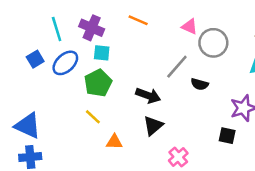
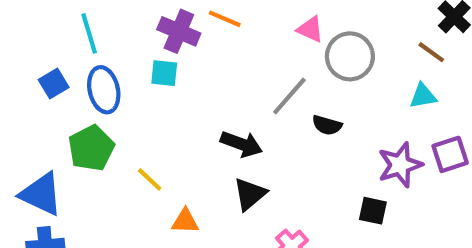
purple cross: (92, 28) -> (179, 31), moved
blue ellipse: (65, 63) -> (104, 90), turned -60
green pentagon: (98, 83) -> (91, 148), moved

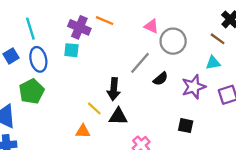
black semicircle: (327, 125) -> (161, 79), turned -56
black arrow: (241, 144) -> (114, 89), turned 75
purple star: (400, 165) -> (194, 87), moved
yellow line: (150, 179) -> (94, 108), moved
black triangle: (250, 194) -> (118, 116), turned 42

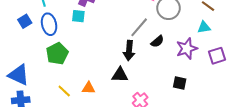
black arrow: (114, 89) -> (129, 51), moved
green pentagon: (32, 91) -> (57, 54), moved
yellow line: (94, 108) -> (64, 91), moved

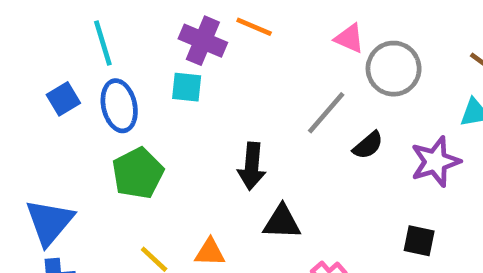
black arrow: (129, 51) -> (252, 166), moved
blue triangle: (19, 75) -> (49, 222), turned 45

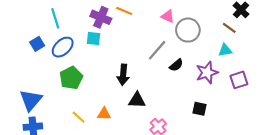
blue ellipse: (119, 106) -> (63, 47), turned 60

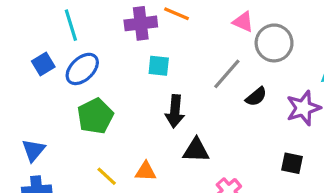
purple cross: (101, 17) -> (141, 23), turned -30
cyan square: (93, 39) -> (159, 66), moved
blue triangle: (31, 100) -> (33, 150), size x0.7

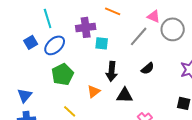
purple cross: (141, 23) -> (86, 27), moved
gray line: (227, 74) -> (139, 36), moved
black semicircle: (256, 97) -> (148, 68), moved
orange triangle: (146, 171) -> (94, 91), moved, turned -40

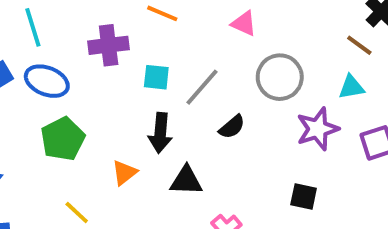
gray circle: (173, 29) -> (280, 77), moved
gray line: (139, 36) -> (202, 87), moved
cyan square: (102, 43) -> (156, 77), moved
blue ellipse: (55, 45) -> (47, 81), turned 65

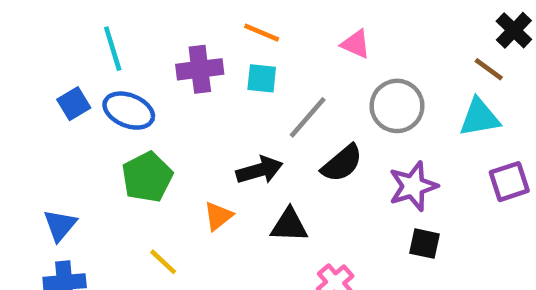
cyan square: (156, 77) -> (262, 78), moved
cyan triangle: (351, 87) -> (480, 117), size x1.4
black semicircle: (232, 127) -> (342, 163), size x1.4
purple star: (318, 129) -> (413, 186), moved
black arrow: (160, 133) -> (259, 170), turned -111

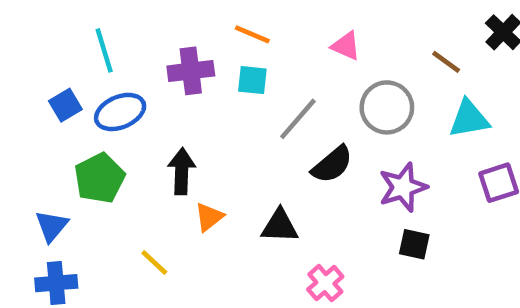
brown line: (489, 69) -> (446, 62), moved
blue ellipse: (129, 111) -> (120, 112), turned -45
black arrow: (259, 170) -> (182, 171), moved, turned -72
green pentagon: (147, 177) -> (100, 178), moved

